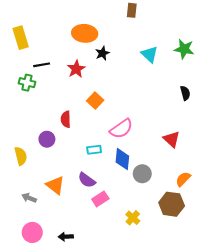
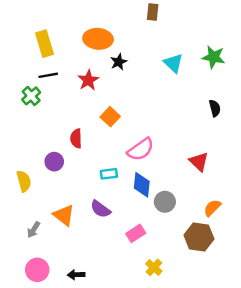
yellow rectangle: (21, 38) -> (44, 44), moved
green cross: (27, 83) -> (31, 96), turned 35
gray arrow: (29, 198) -> (34, 230), turned -80
pink rectangle: (100, 199) -> (136, 233), moved
yellow cross: (133, 218) -> (154, 267), moved

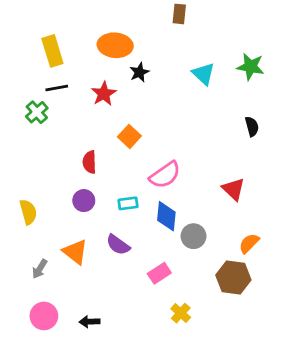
purple circle: (54, 162) -> (84, 201), moved

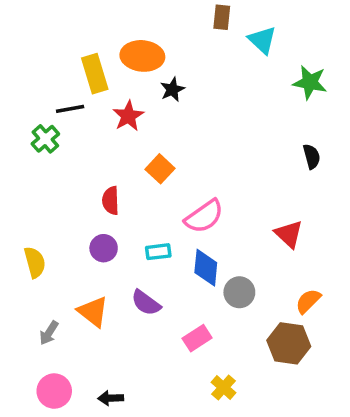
yellow rectangle: (52, 51) -> (95, 74), moved
cyan triangle: (203, 74) -> (262, 40), moved

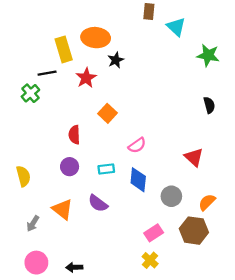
pink semicircle: (204, 216) -> (137, 145), size x0.7
gray circle: (239, 292) -> (171, 196), moved
pink rectangle: (197, 338) -> (154, 233), moved

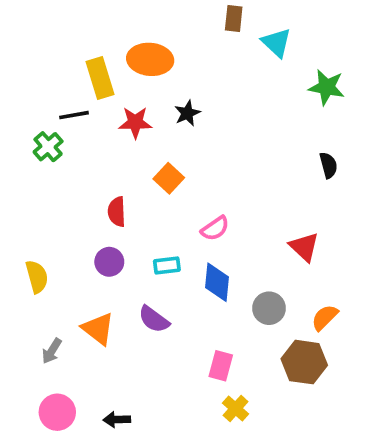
black star: (116, 60) -> (187, 113), moved
red star: (86, 78) -> (135, 123), turned 30
pink rectangle: (154, 233) -> (221, 366), moved, turned -42

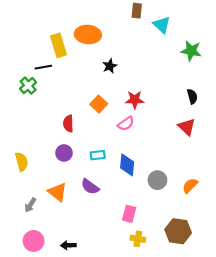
red star: (135, 123) -> (135, 100), moved
pink semicircle: (215, 228) -> (126, 124), moved
red triangle: (304, 247) -> (187, 127), moved
brown hexagon: (304, 362) -> (178, 231), moved
yellow cross: (236, 408) -> (138, 239), turned -32

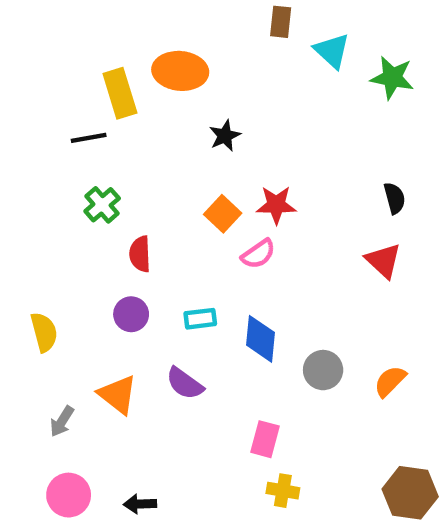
green star: (191, 51) -> (392, 78), moved
green cross: (28, 86) -> (102, 205), moved
orange square: (99, 104) -> (223, 214), moved
brown hexagon: (178, 231) -> (410, 493), moved

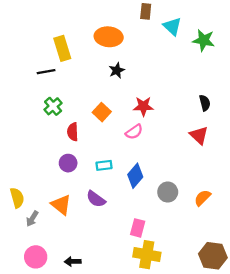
orange ellipse: (180, 71) -> (109, 37), moved
orange square: (223, 214) -> (102, 112), moved
yellow semicircle: (44, 332) -> (17, 198), moved
blue diamond: (261, 339) -> (135, 176), turned 35
yellow cross: (283, 491) -> (147, 255), size x1.6

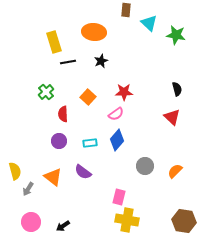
black line: (46, 72) -> (68, 62), moved
blue diamond: (135, 176) -> (117, 140), moved
black arrow: (73, 262) -> (63, 226), turned -32

